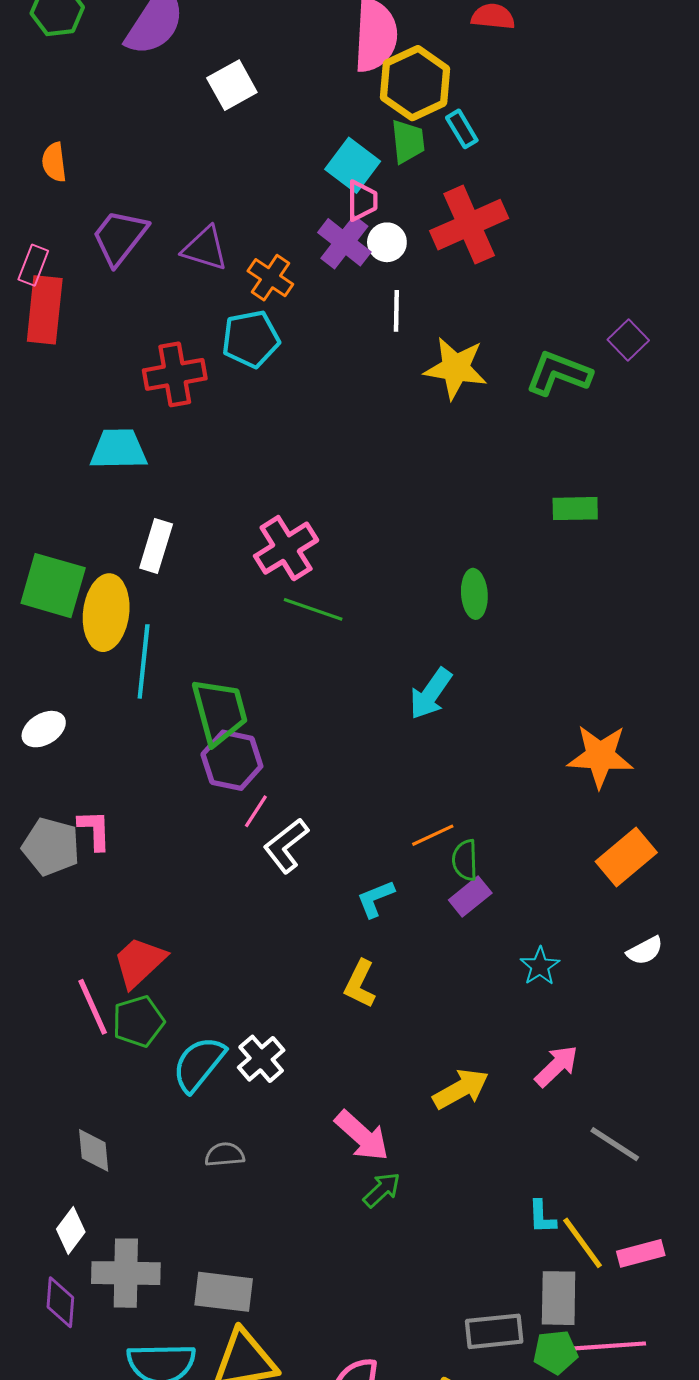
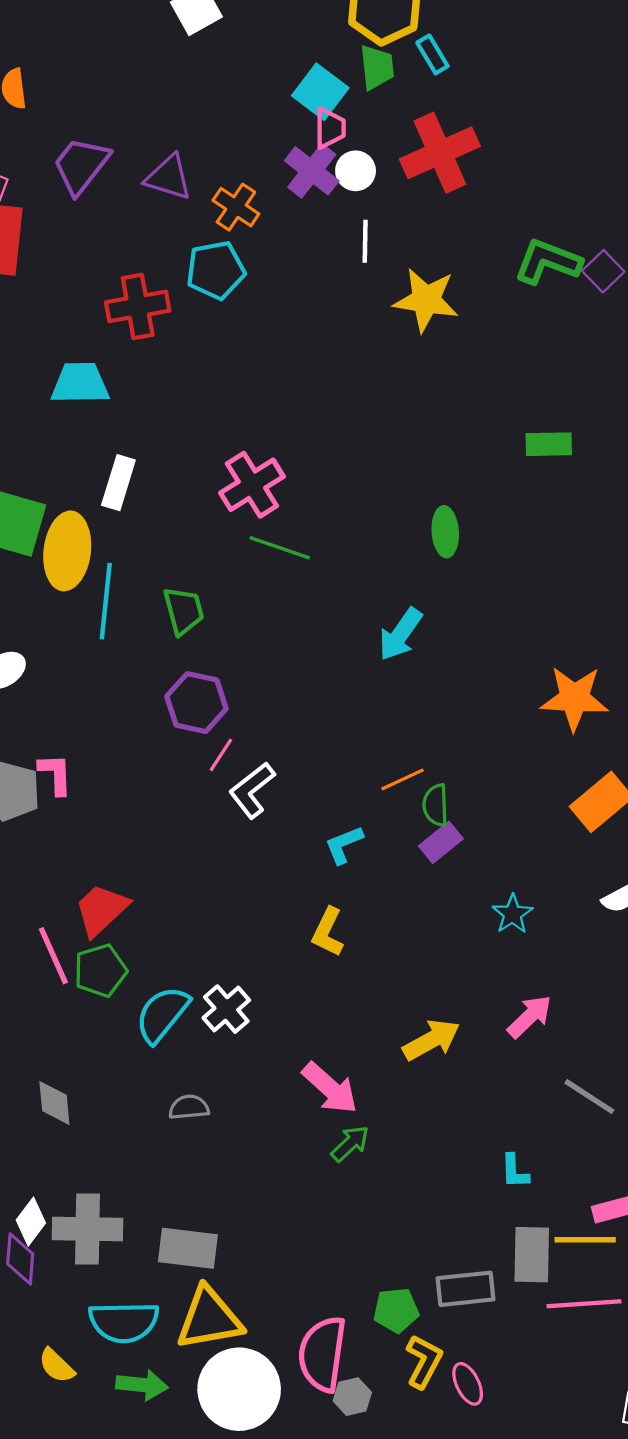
green L-shape: (559, 373) -> (548, 262), moved
green trapezoid: (219, 711) -> (184, 611), moved, size x0.7
white diamond: (71, 1230) -> (31, 1222), moved
yellow line: (583, 1243) -> (585, 1240), moved, turned -54
green pentagon: (555, 1352) -> (396, 1310), moved

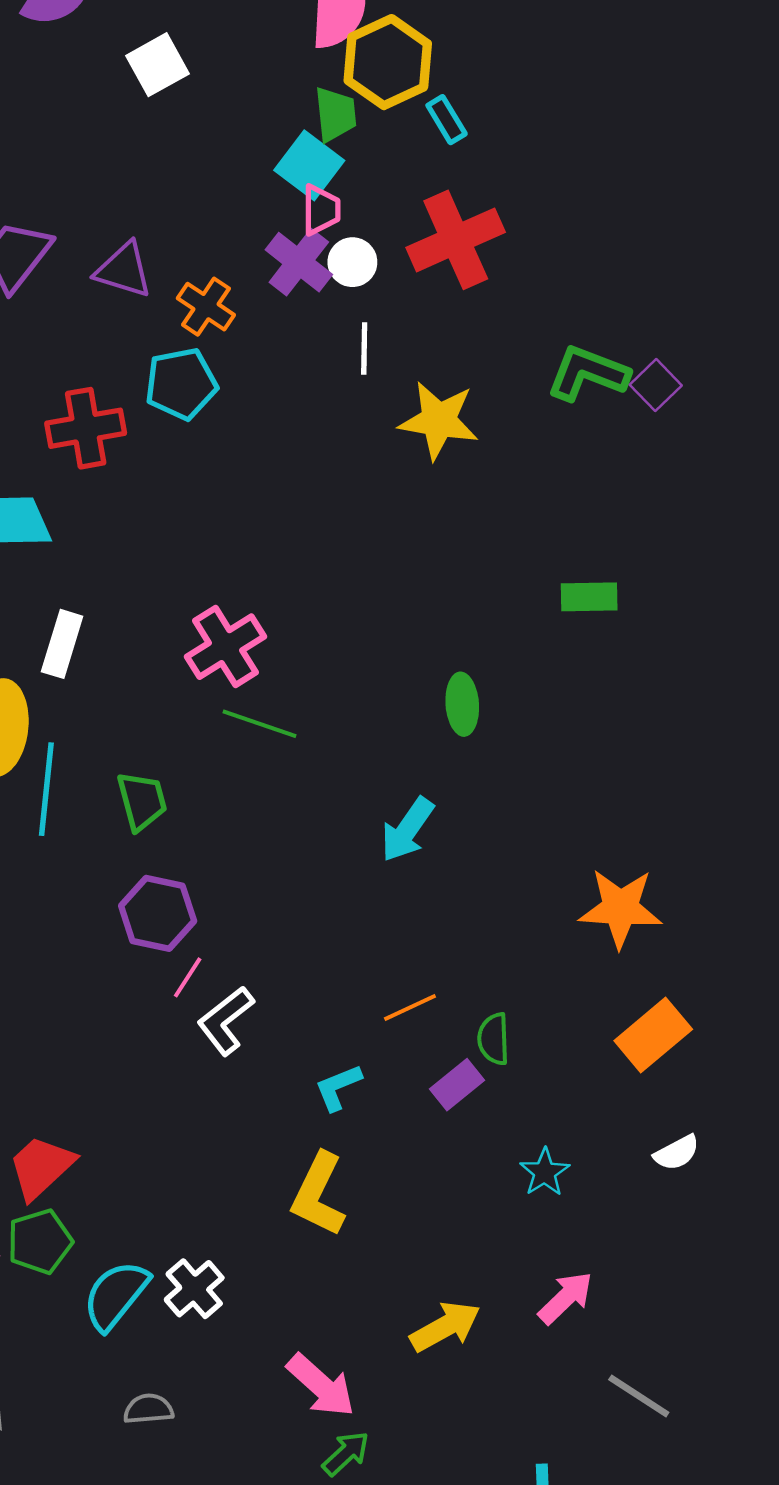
green trapezoid: (377, 67) -> (335, 114), moved
green semicircle: (436, 805) -> (494, 1039), moved
yellow L-shape: (328, 932) -> (318, 1195), size x1.4

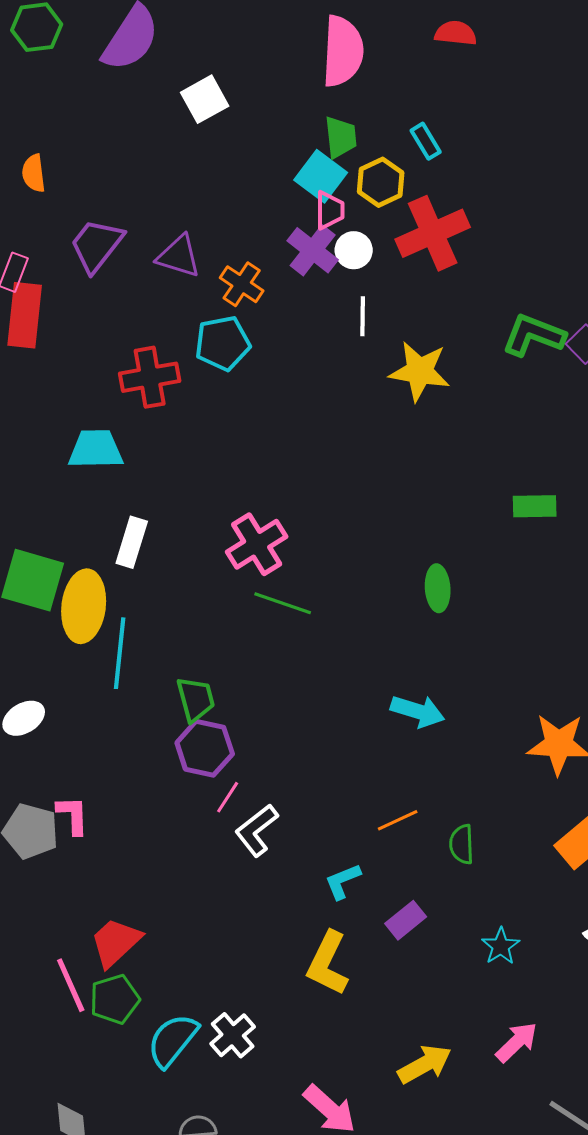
yellow hexagon: (388, 62) -> (381, 182), moved, size x0.7
green trapezoid: (142, 801) -> (196, 699), moved
cyan arrow: (407, 830) -> (418, 711), moved, turned -108
purple rectangle: (457, 1085) -> (406, 920), moved

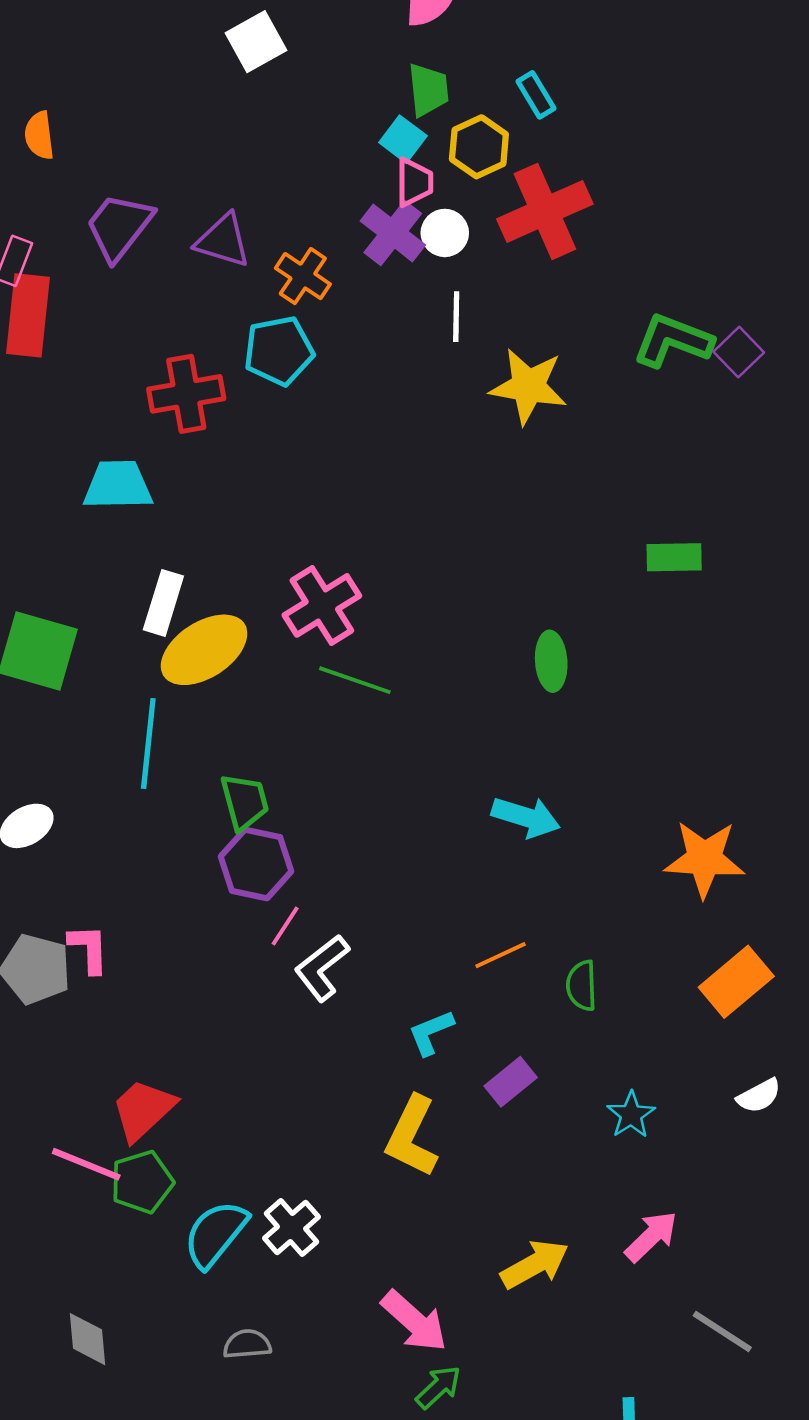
cyan square: (321, 176) -> (403, 139), size x0.7
yellow ellipse: (84, 606) -> (204, 650), moved, turned 50
pink line: (71, 985) -> (86, 1164), turned -44

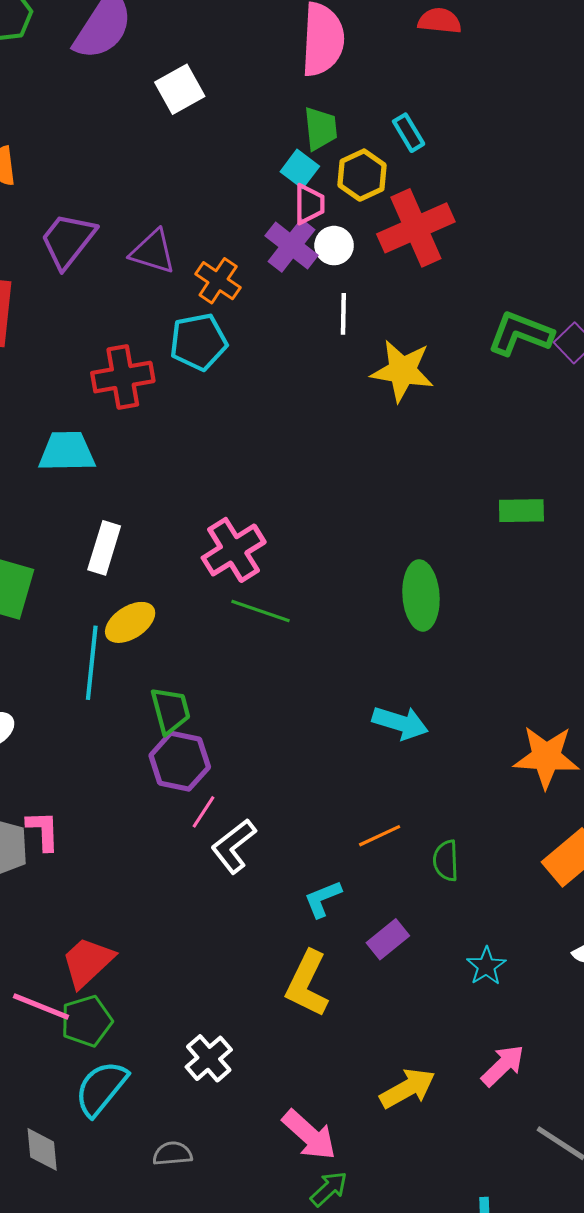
yellow ellipse: (204, 650) -> (130, 622), moved, size x0.7
green ellipse: (551, 661) -> (421, 595), size x1.4
cyan semicircle: (215, 1234) -> (101, 1088), moved

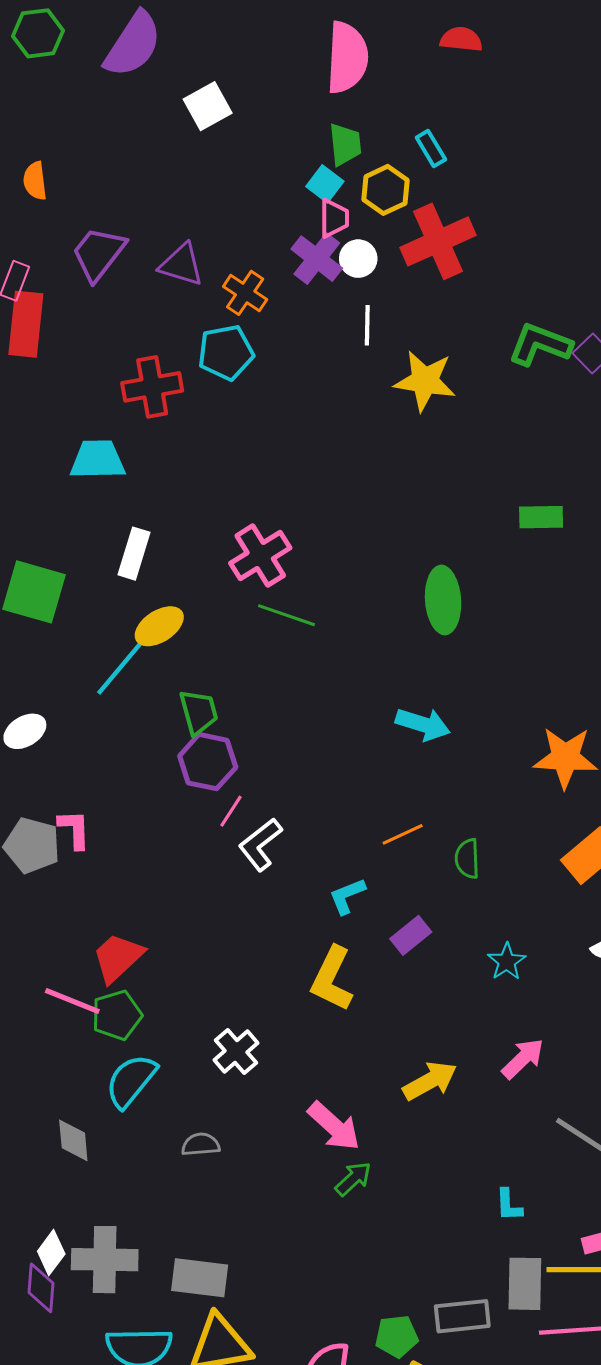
cyan line: (92, 663) -> (122, 666), turned 34

